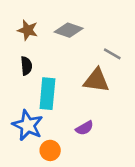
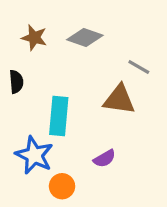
black semicircle: (26, 66) -> (16, 82), moved

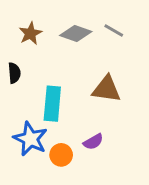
brown star: (34, 38) -> (30, 33), turned 30
gray line: (139, 67) -> (114, 31), moved
orange circle: (62, 186) -> (61, 155), moved

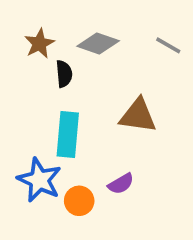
gray line: (114, 31) -> (168, 45), moved
black semicircle: (14, 73) -> (64, 74), moved

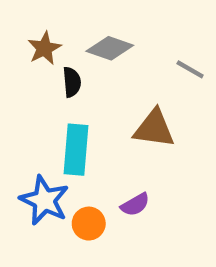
gray line: (168, 45) -> (190, 69), moved

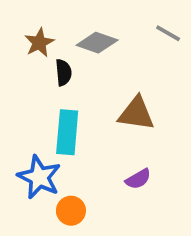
gray line: (190, 69) -> (168, 33), moved
purple semicircle: (135, 205) -> (138, 179), moved
orange circle: (89, 224) -> (71, 211), moved

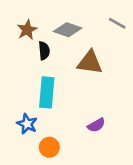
brown triangle: (136, 114) -> (90, 62), moved
blue star: (39, 177) -> (27, 124), size x0.7

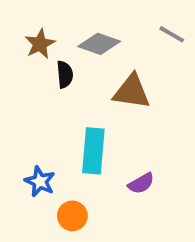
cyan rectangle: (47, 92) -> (93, 151), moved

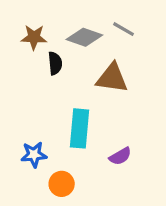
gray line: (172, 34) -> (123, 29), moved
brown star: (40, 44) -> (34, 37), turned 30
blue star: (40, 181) -> (34, 155), turned -30

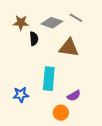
orange circle: (62, 184) -> (61, 113), moved

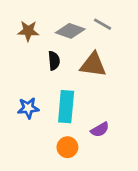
black semicircle: (34, 39) -> (54, 61), moved
blue star: (21, 95) -> (28, 108), moved
orange circle: (61, 113) -> (67, 147), moved

